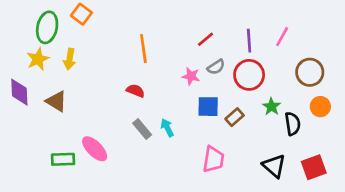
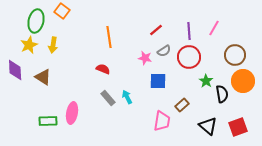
orange circle: (320, 107) -> (243, 81), size x1.5
brown rectangle: (235, 117) -> (182, 105), moved
pink ellipse: (95, 149) -> (72, 113), turned 55

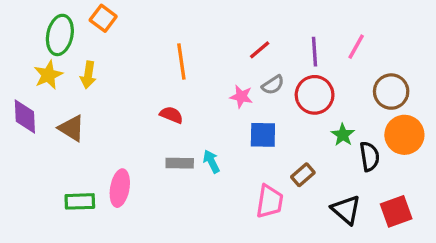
gray rectangle: (108, 98) -> (180, 163), turned -49

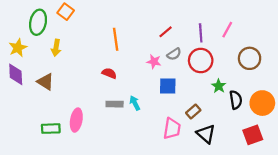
yellow star: (48, 75) -> (18, 48), moved
orange circle: (404, 135) -> (262, 103), moved
black triangle: (346, 210) -> (206, 134), moved

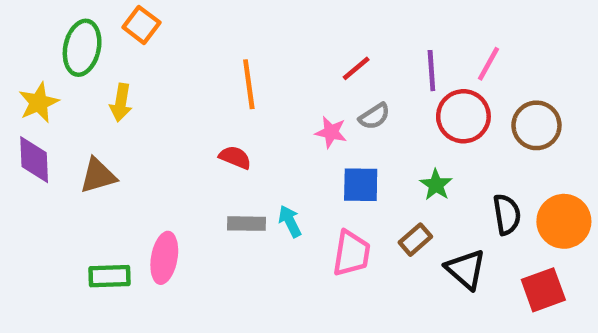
red circle: (201, 60) -> (463, 116), moved
brown triangle: (45, 82) -> (98, 176), turned -48
green star: (219, 86) -> (436, 185), moved
pink trapezoid: (172, 129) -> (352, 253), moved
black triangle: (206, 134) -> (466, 269), moved

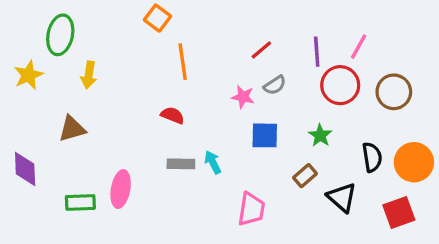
orange square: (141, 25) -> (157, 18), moved
purple diamond: (34, 160) -> (25, 169), moved
pink trapezoid: (352, 253) -> (251, 209), moved

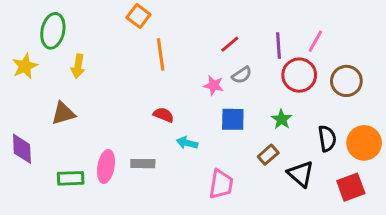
red semicircle: (173, 115) -> (164, 115), moved
cyan arrow: (213, 162) -> (187, 143), turned -48
gray rectangle: (181, 164) -> (143, 164), moved

